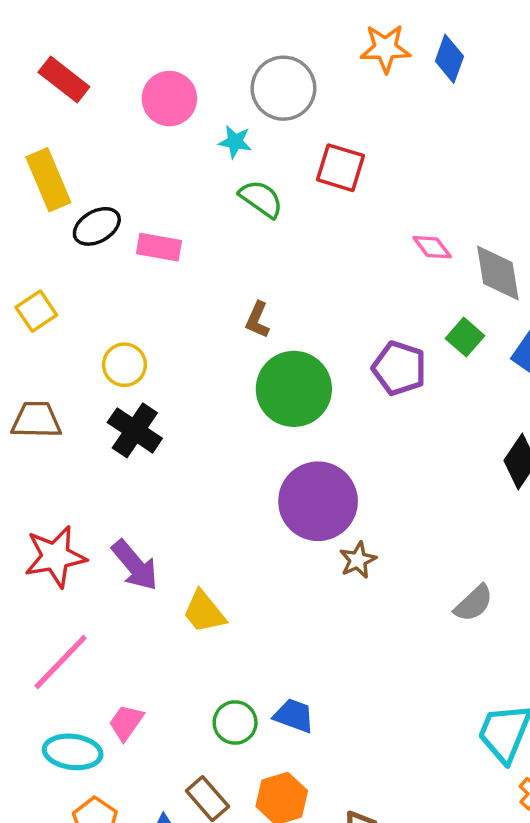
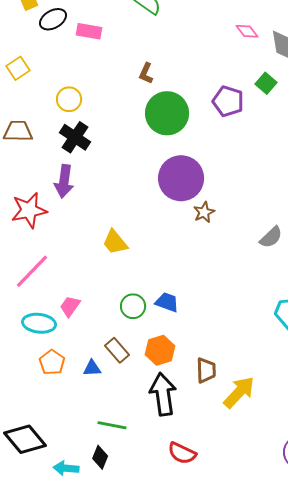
purple arrow: (135, 565) -> (64, 181), moved, turned 48

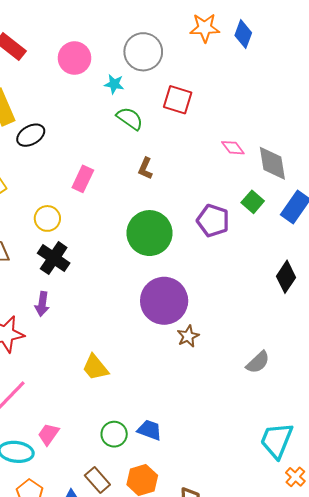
pink rectangle: (89, 31) -> (83, 179), moved, turned -75
brown L-shape: (146, 73) -> (145, 168), moved
purple arrow: (64, 181) -> (42, 304), size x0.7

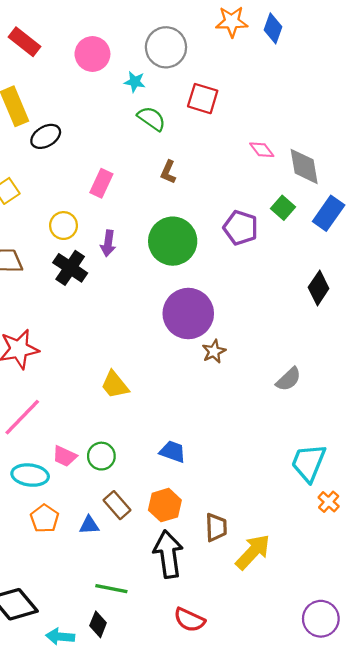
purple arrow: (42, 304) -> (108, 243), moved
pink trapezoid: (48, 434) -> (65, 456), turned -100
green circle: (114, 434) -> (101, 456), moved

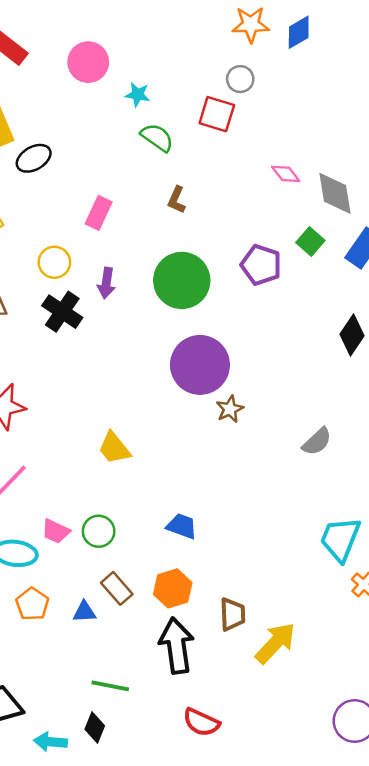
blue diamond: (273, 28) -> (299, 32), turned 40
gray circle: (166, 47) -> (240, 79), moved, size x0.6

